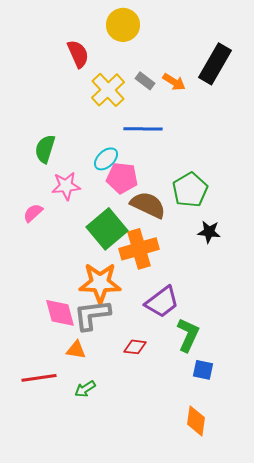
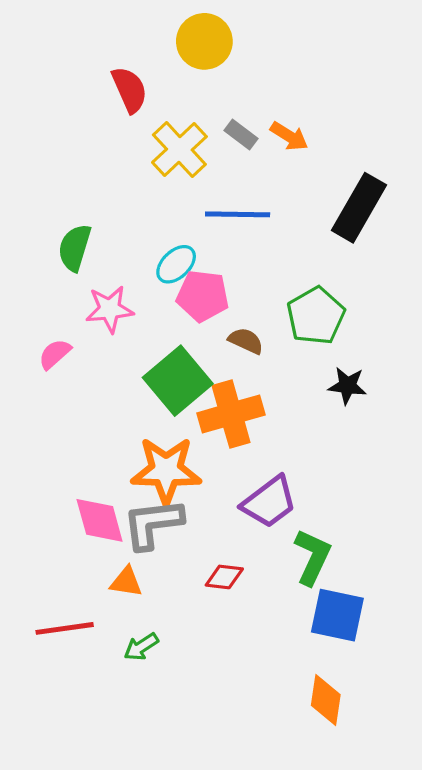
black rectangle: (215, 64) -> (359, 208), moved
brown semicircle: (148, 205) -> (246, 341), size x0.6
blue square: (203, 370) -> (337, 615), size x1.6

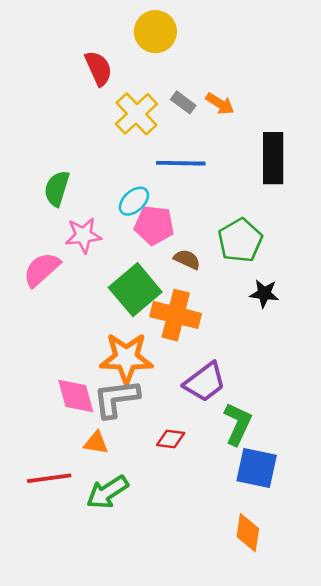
black rectangle: (359, 208) -> (273, 158), turned -30
pink semicircle: (55, 354) -> (42, 269), size x1.5
orange cross: (231, 414) -> (176, 315), turned 30
green arrow: (141, 647) -> (107, 492), size x1.6

